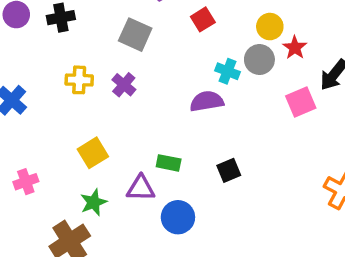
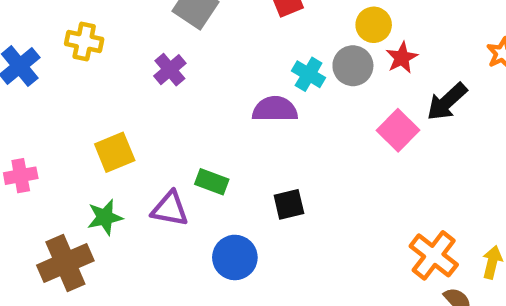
yellow cross: (79, 80) -> (84, 41), moved
pink square: (301, 102) -> (398, 130), turned -32
blue circle: (178, 217) -> (235, 257), moved

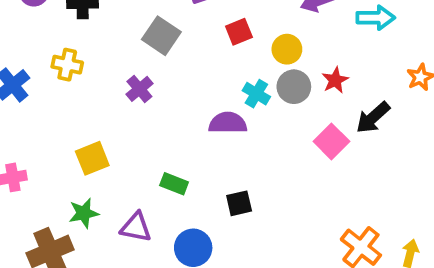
yellow circle: (374, 25) -> (287, 49), moved
purple triangle: (170, 209) -> (136, 227), moved

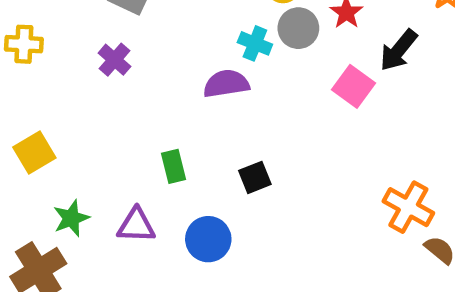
yellow square: (92, 158) -> (34, 152), moved
green rectangle: (174, 184) -> (174, 166), turned 64

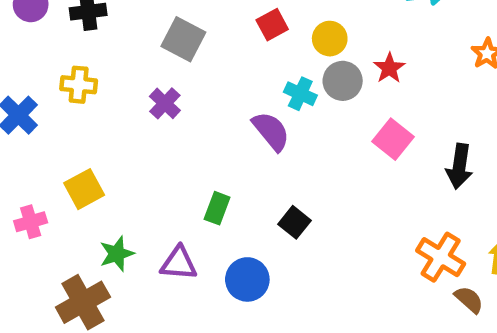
black arrow: (398, 50) -> (459, 166), moved, turned -33
purple semicircle: (226, 84) -> (271, 131), turned 57
green rectangle: (174, 166) -> (217, 208), turned 32
black square: (255, 177) -> (295, 222), turned -32

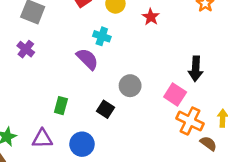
gray circle: (343, 81) -> (130, 86), moved
pink square: (393, 139) -> (175, 94), moved

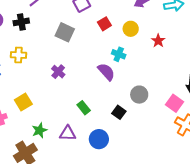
purple cross: (26, 49) -> (58, 72), moved
green rectangle: (61, 106) -> (84, 108), turned -56

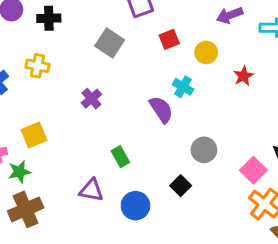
black square: (119, 112) -> (181, 186), moved
green star: (39, 130) -> (20, 172), moved

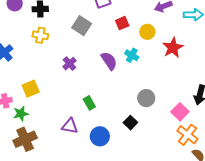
yellow cross: (37, 66) -> (40, 35), moved
red star: (243, 76) -> (173, 48), size x1.5
purple semicircle: (161, 109) -> (109, 61), moved

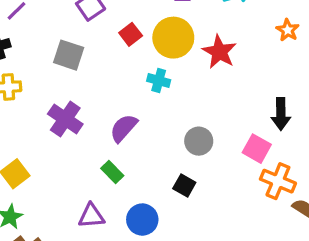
yellow circle: (147, 32) -> (173, 38), size x1.6
purple semicircle: (109, 61) -> (124, 128), moved, turned -90
purple cross: (69, 64) -> (65, 119), size x1.5

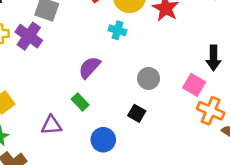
purple cross: (65, 119) -> (29, 36), moved
purple triangle: (91, 216) -> (51, 125), moved

